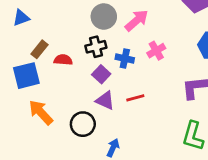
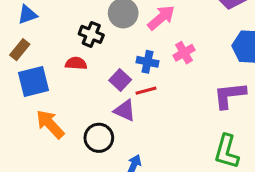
black cross: (96, 47) -> (91, 34), moved, turned 36
brown rectangle: (39, 49) -> (20, 50), moved
red line: (135, 98) -> (146, 91), moved

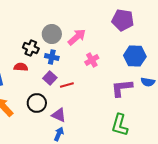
blue cross: (147, 62) -> (52, 57), moved
purple triangle: (125, 110) -> (59, 115), moved
black circle: (99, 138) -> (37, 103), moved

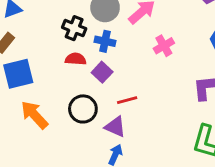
red semicircle: (21, 67) -> (76, 59), moved
red line: (67, 85) -> (127, 100), moved

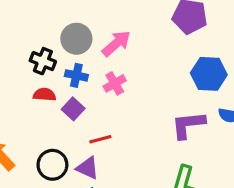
pink cross: (164, 46) -> (115, 83), moved
black circle: (83, 109) -> (52, 165), moved

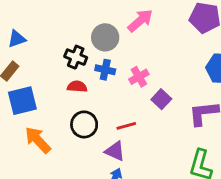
pink arrow: (116, 44) -> (140, 21), moved
purple square: (73, 109) -> (161, 99), moved
black circle: (52, 165) -> (84, 124), moved

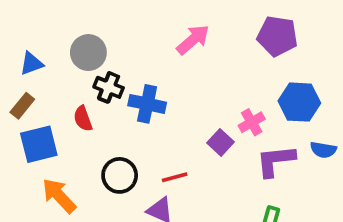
gray circle: (105, 37) -> (88, 53), moved
blue cross: (105, 70) -> (147, 104), size x1.4
pink cross: (139, 77) -> (252, 122), moved
red semicircle: (77, 87) -> (83, 119), moved, turned -114

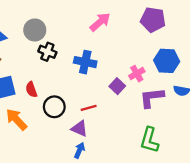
blue cross: (147, 104) -> (85, 62), moved
red semicircle: (83, 119) -> (31, 90), moved

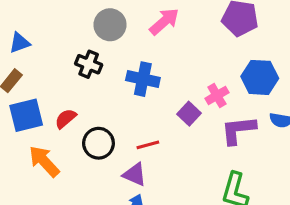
gray circle: (35, 30) -> (110, 25), moved
red semicircle: (31, 90) -> (66, 119), turned 70

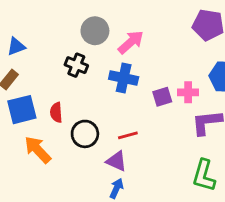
pink arrow: (164, 21) -> (131, 42), moved
pink cross: (217, 96) -> (188, 92), turned 30
purple square: (189, 114) -> (162, 97), moved, turned 30
red semicircle: (66, 119) -> (56, 112), turned -54

